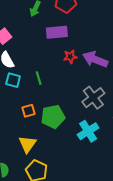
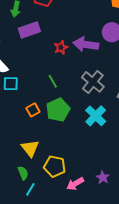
purple rectangle: (57, 32) -> (29, 30), moved
green line: (39, 78) -> (53, 81), moved
yellow triangle: (27, 144) -> (30, 148), moved

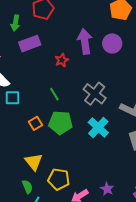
purple arrow: (86, 44) -> (85, 41), moved, turned 75
green pentagon: (58, 110) -> (61, 123), turned 30

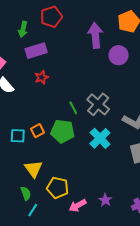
purple arrow: (85, 41) -> (95, 35), moved
red star: (62, 60) -> (42, 77), moved
green line: (54, 94) -> (73, 108), moved
cyan square: (13, 98) -> (18, 136), moved

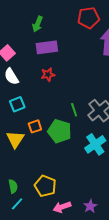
red pentagon: (51, 17) -> (89, 18), moved
cyan square: (18, 136) -> (17, 104), moved, turned -35
yellow triangle: (34, 169) -> (15, 139), moved

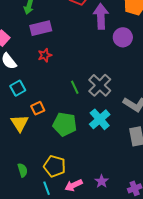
green pentagon: (60, 131) -> (65, 124), moved
cyan line: (17, 204) -> (47, 188), moved, turned -56

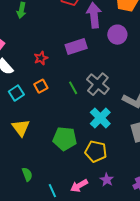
purple rectangle: (41, 28) -> (76, 47), moved
orange square: (38, 108) -> (41, 86), moved
green pentagon: (65, 124) -> (65, 139), moved
yellow pentagon: (55, 166) -> (96, 151), moved

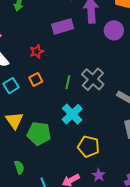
purple rectangle: (76, 47) -> (63, 26), moved
green line: (73, 88) -> (68, 82), turned 40
cyan cross: (100, 118) -> (72, 114), moved
green pentagon: (65, 139) -> (39, 133), moved

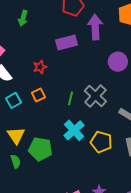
purple circle: (114, 30) -> (118, 62), moved
yellow pentagon: (88, 146) -> (101, 142), moved
green semicircle: (19, 167) -> (16, 161), moved

